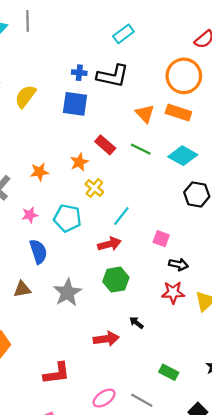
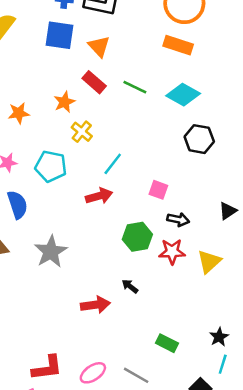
orange triangle: (145, 114) -> (99, 46), moved
green hexagon: (116, 280) -> (137, 237), moved
red L-shape: (57, 373) -> (47, 368), moved

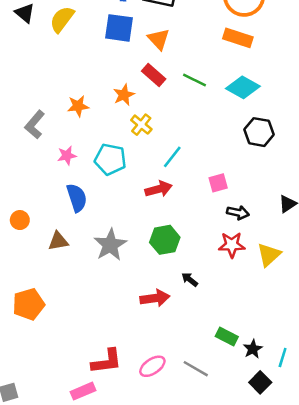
pink square: (158, 190) -> (218, 183), turned -36
green hexagon: (137, 237) -> (165, 240), moved
black star: (219, 337) -> (253, 349), moved

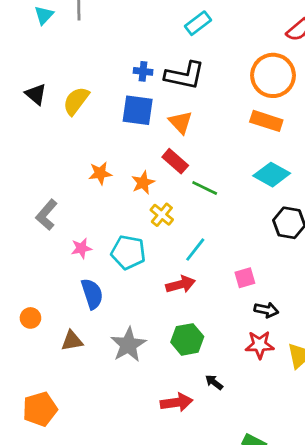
green line: (195, 80) -> (205, 188), moved
orange star: (78, 106) -> (100, 173), moved

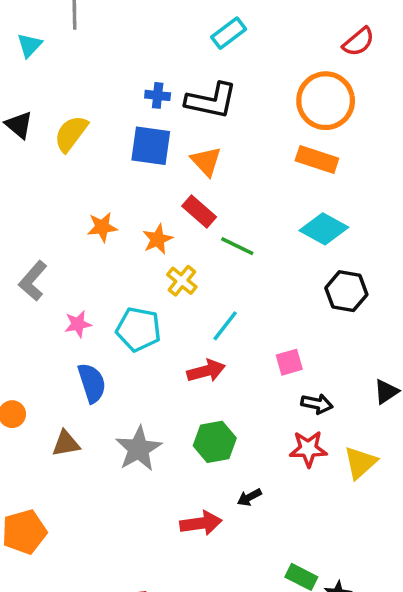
cyan triangle: (44, 15) -> (29, 45), moved
black arrow: (214, 382) -> (249, 497), turned -66

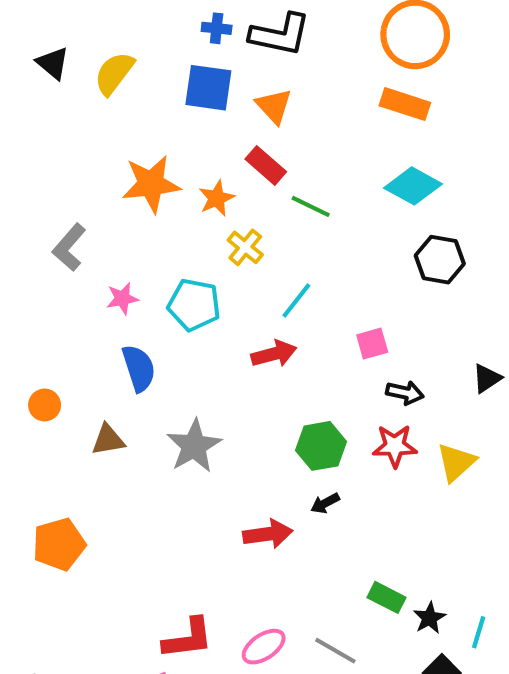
orange star: (102, 227) -> (151, 184), size x1.6
green hexagon: (215, 442) -> (321, 446), moved

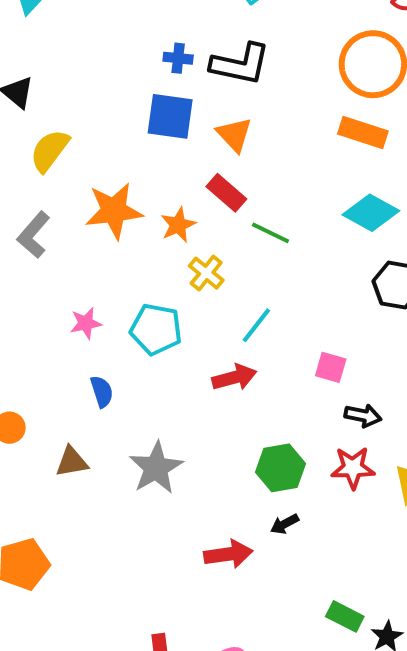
yellow semicircle: (114, 73) -> (50, 151), moved
gray L-shape: (69, 247) -> (34, 235), moved
pink square: (372, 344) -> (331, 367), turned 32
blue semicircle: (139, 368) -> (102, 392), size x0.7

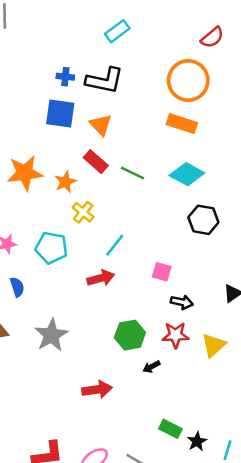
green line: (270, 233) -> (132, 173), moved
black arrow: (285, 524) -> (151, 367), moved

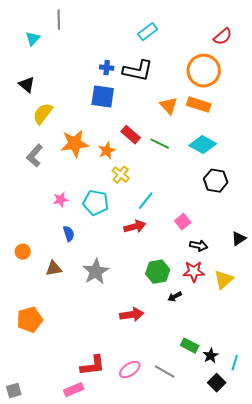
orange triangle: (101, 125) -> (169, 106), moved
pink square: (162, 272) -> (183, 222), turned 35

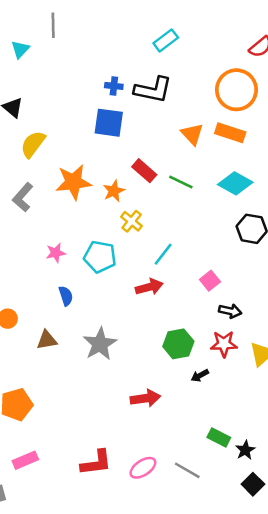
pink rectangle: (74, 390) -> (25, 460), moved

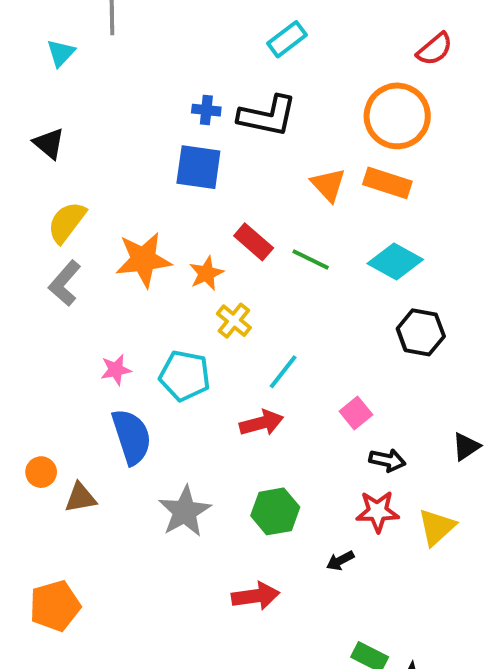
yellow semicircle: (33, 144) -> (67, 222), moved
blue semicircle: (66, 296) -> (132, 437), size x1.8
brown triangle: (47, 340) -> (80, 498), moved
green hexagon: (178, 344) -> (275, 511), moved

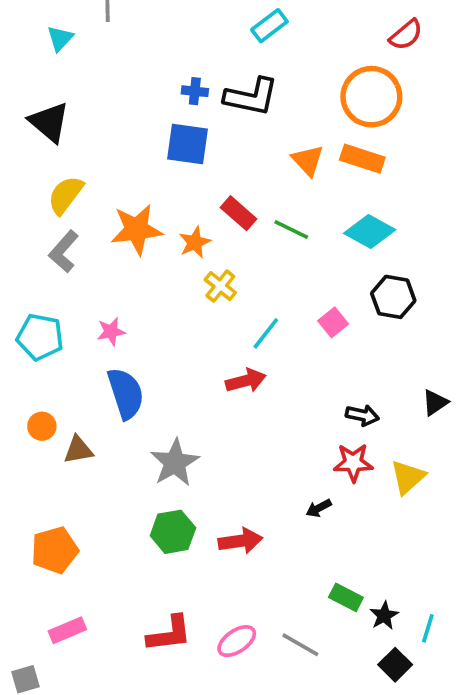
black triangle: (49, 143) -> (49, 122), size x1.4
cyan pentagon: (185, 376) -> (40, 337), moved
pink square: (356, 413) -> (333, 322), moved
green hexagon: (275, 511) -> (173, 532), moved

